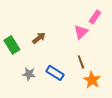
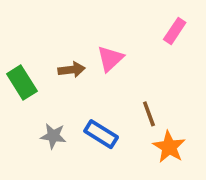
pink triangle: (81, 32) -> (110, 59), moved
brown arrow: (39, 38) -> (72, 70), turned 32

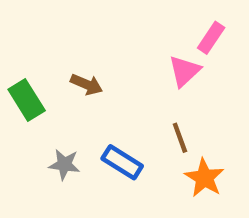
pink triangle: (110, 59) -> (184, 71), moved
brown arrow: (72, 70) -> (87, 84), turned 30

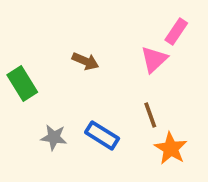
brown arrow: (87, 84) -> (85, 61), moved

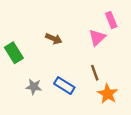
pink rectangle: (176, 32) -> (111, 20), turned -56

